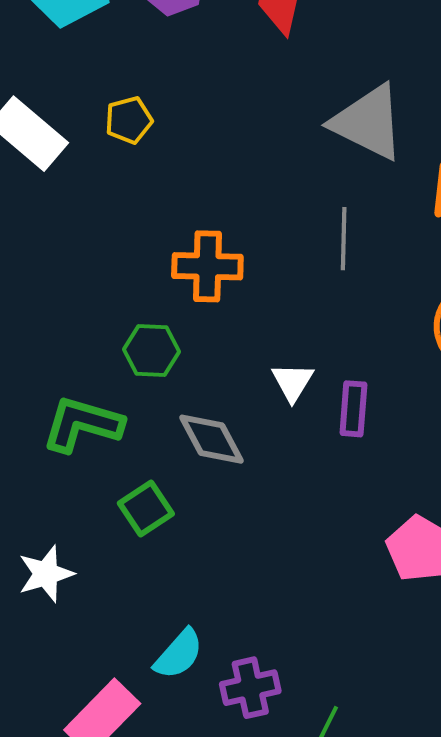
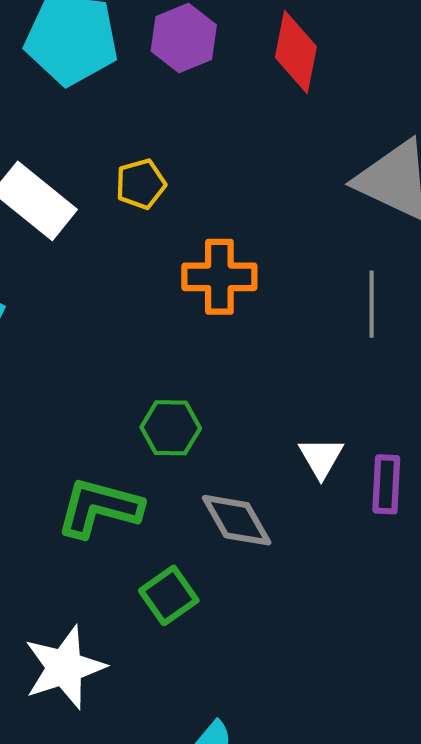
orange cross: (207, 266) -> (219, 277), moved
white star: (46, 574) -> (64, 667), size x1.4

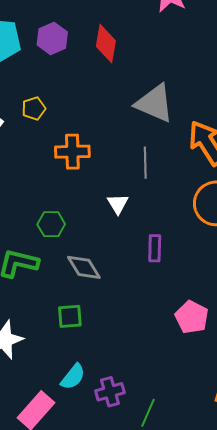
white triangle: (321, 457) -> (118, 204), moved
green square: (169, 595) -> (70, 316), moved, turned 32

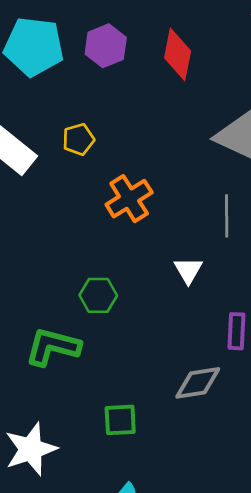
orange cross: (72, 152) -> (129, 199), turned -32
gray diamond: (84, 267) -> (198, 383), moved, turned -69

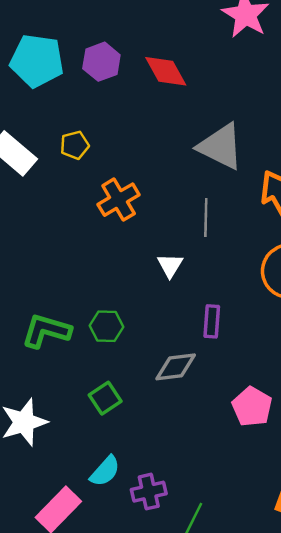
red diamond: (178, 54) -> (166, 71), turned -42
green hexagon: (98, 295) -> (107, 326), moved
green square: (120, 420) -> (105, 398), turned -32

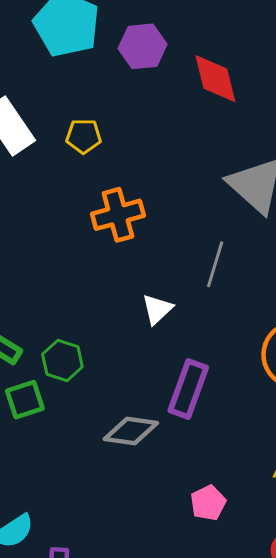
purple rectangle: (212, 321) -> (188, 389), size x1.4
green square: (105, 398) -> (25, 400), moved
pink pentagon: (252, 407) -> (208, 503), size x0.7

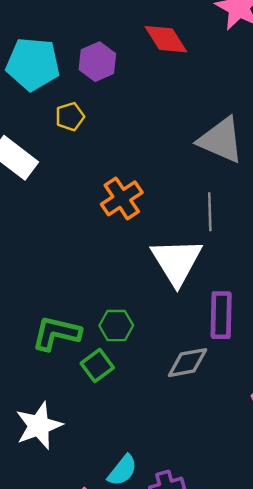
red diamond: (215, 79) -> (166, 39), moved
yellow pentagon: (84, 136) -> (70, 117), moved
white triangle: (157, 309) -> (177, 261), size x2.0

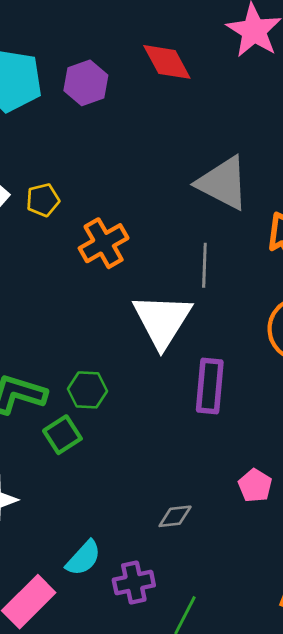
yellow pentagon: (70, 117) -> (43, 200), moved
gray diamond: (187, 363) -> (175, 516), moved, size x0.7

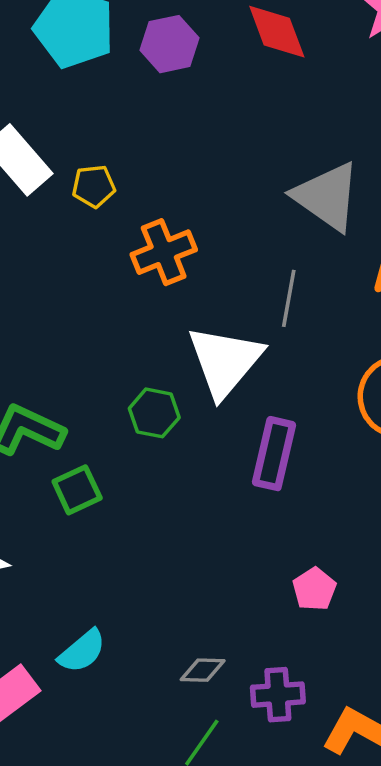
green hexagon: (87, 390) -> (154, 413), moved
gray diamond: (175, 516) -> (203, 670), moved
purple cross: (134, 582) -> (278, 695), moved

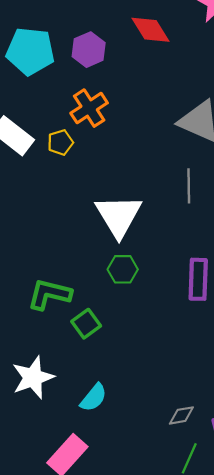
orange cross: (164, 252) -> (89, 108), moved
white triangle: (225, 361) -> (119, 216), moved
cyan semicircle: (82, 651) -> (94, 398), moved

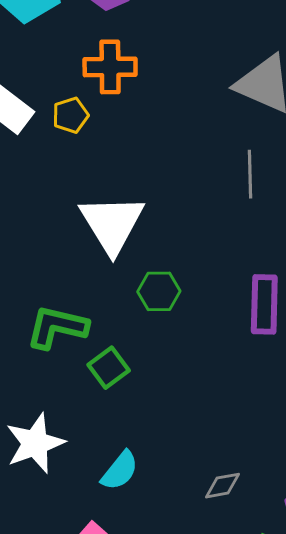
orange cross: (89, 108) -> (110, 67), turned 33
white triangle: (119, 216) -> (112, 224), moved
gray diamond: (181, 415) -> (223, 486), moved

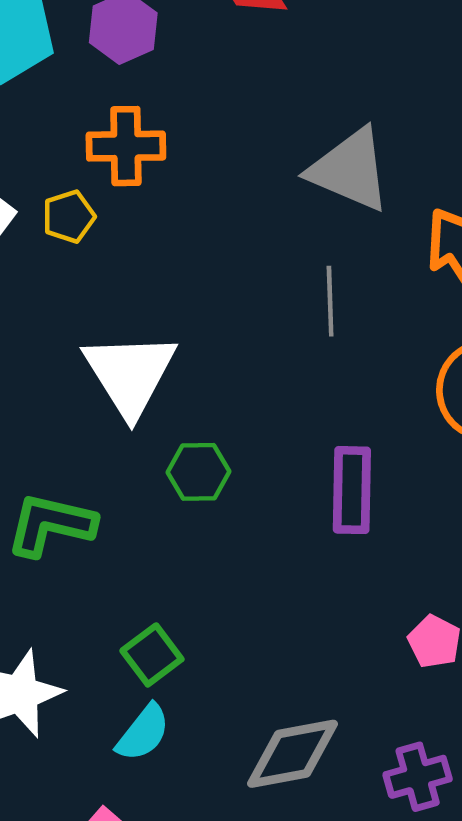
green square: (109, 368) -> (152, 655), moved
gray diamond: (223, 486) -> (293, 754), size x1.8

